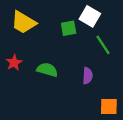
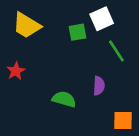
white square: (90, 16) -> (102, 19), turned 36
green semicircle: (47, 70) -> (64, 99), moved

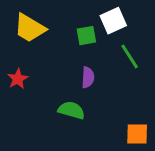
purple semicircle: (99, 86) -> (88, 77), moved

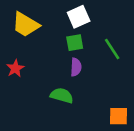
white square: (113, 21) -> (79, 17), moved
green square: (86, 36) -> (75, 43), moved

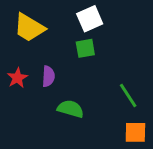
green line: (112, 49) -> (128, 96), moved
purple semicircle: (76, 67) -> (48, 76), moved

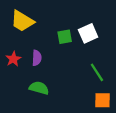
white square: (90, 19) -> (88, 33), moved
green semicircle: (71, 109) -> (39, 88), moved

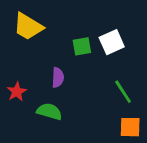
purple semicircle: (37, 58) -> (58, 78), moved
red star: (13, 59) -> (17, 92), moved

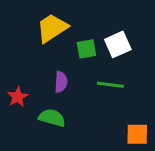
yellow trapezoid: (28, 26) -> (52, 28), moved, turned 116
green line: (123, 92) -> (110, 85), moved, turned -50

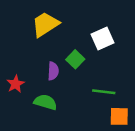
green square: (86, 49) -> (75, 59), moved, turned -36
green line: (110, 85) -> (104, 92), moved

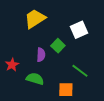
green line: (104, 92) -> (80, 71), turned 30
orange square: (119, 116) -> (66, 90), moved

